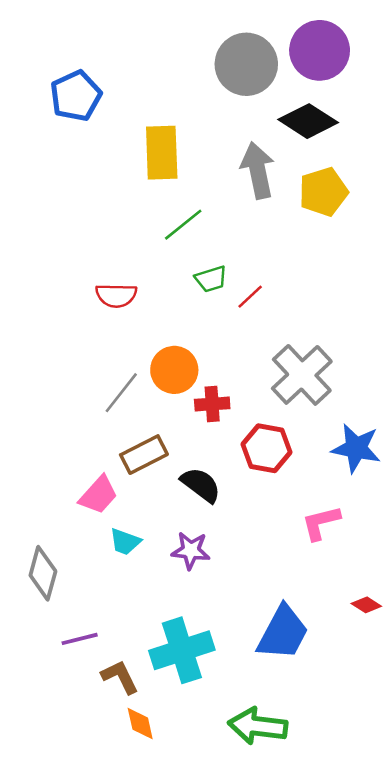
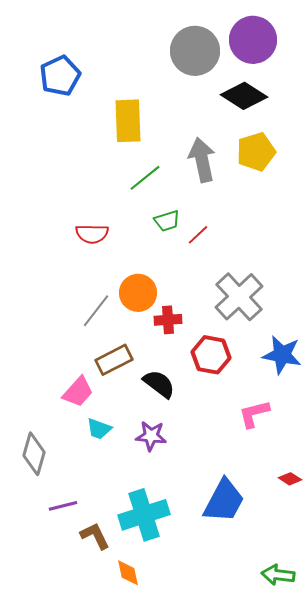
gray arrow: (258, 170) -> (202, 160), moved
orange diamond: (140, 724) -> (128, 573), moved
green arrow: (258, 726) -> (278, 575), moved, size x0.7

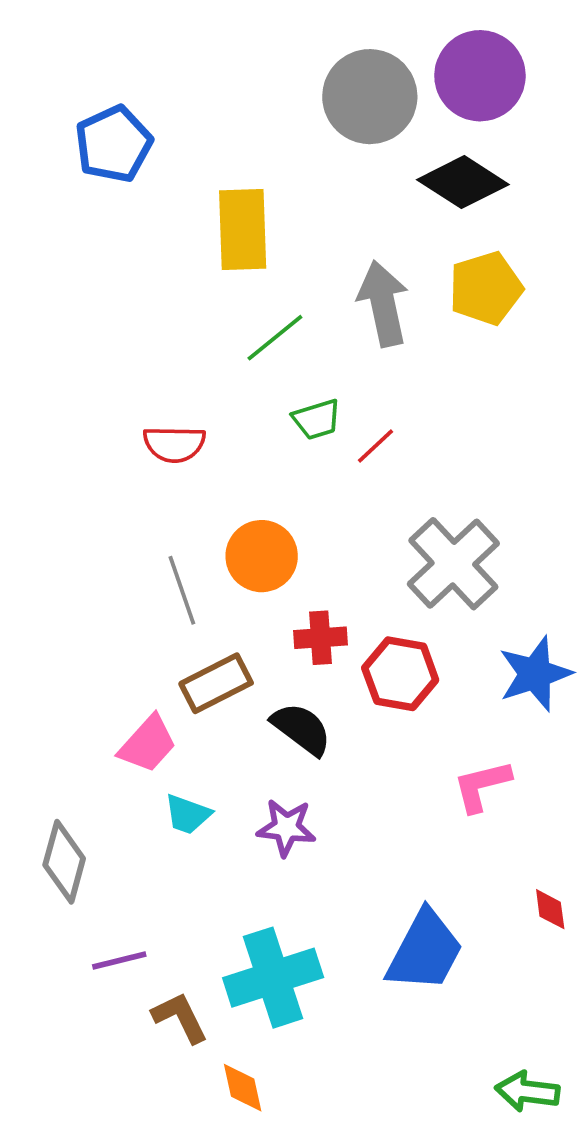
gray line: (96, 311) -> (182, 590), turned -57
red cross: (168, 320) -> (320, 638), moved
blue star: (282, 355) -> (535, 674), turned -30
red diamond: (290, 479) -> (550, 909), turned 50

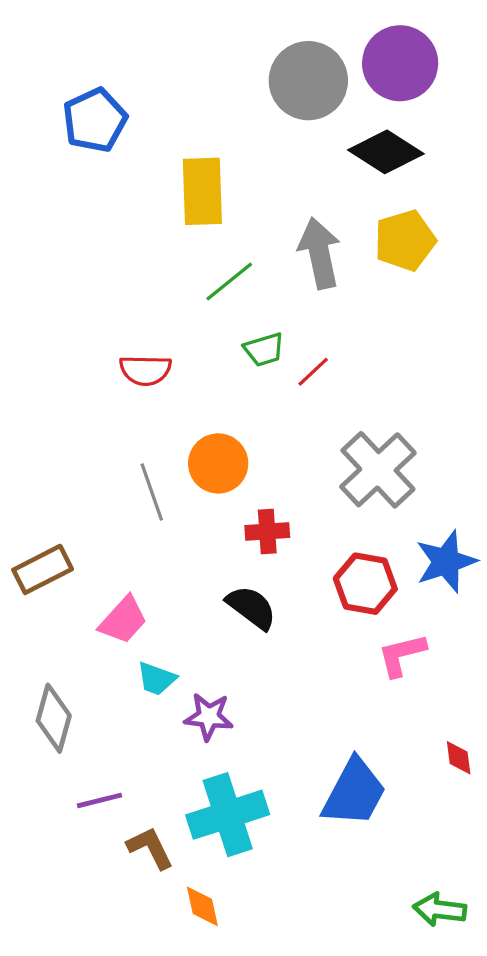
red hexagon: (400, 674) -> (365, 584), moved
brown rectangle: (216, 683) -> (43, 569), moved
purple star: (286, 828) -> (209, 717), moved

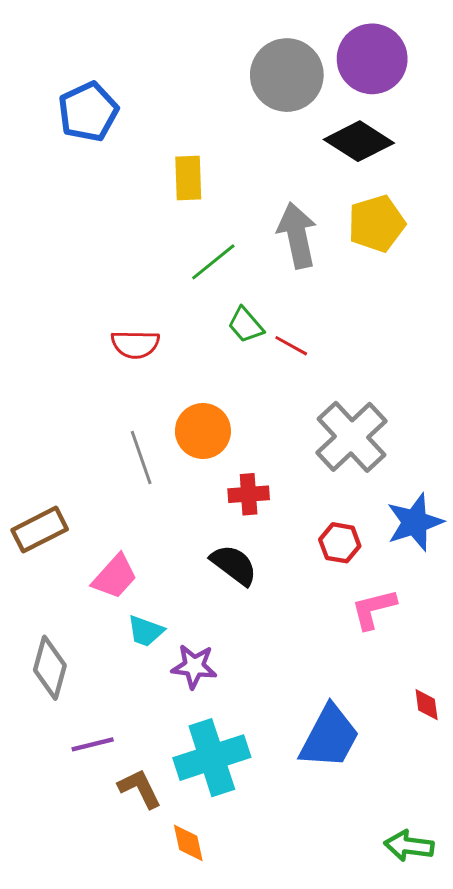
yellow rectangle: (202, 191) -> (188, 178), size x0.7
green trapezoid: (264, 350) -> (246, 325), turned 66
red line: (313, 372) -> (291, 346), turned 72
red hexagon: (365, 584) -> (340, 543), size x0.7

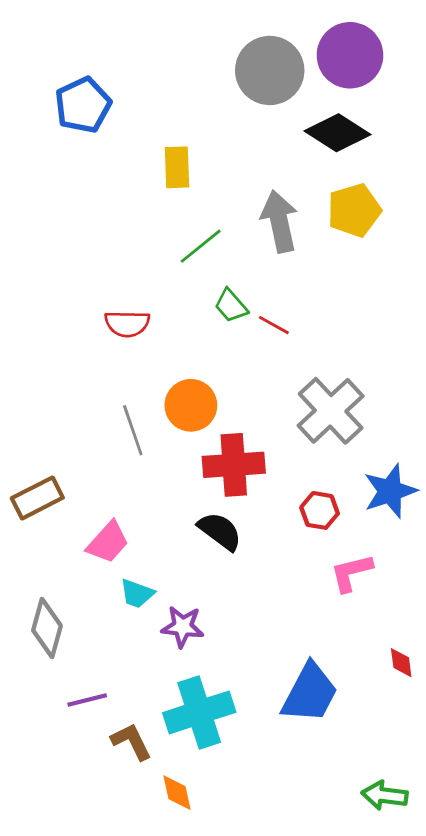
red cross: (249, 494) -> (234, 465), size x1.6

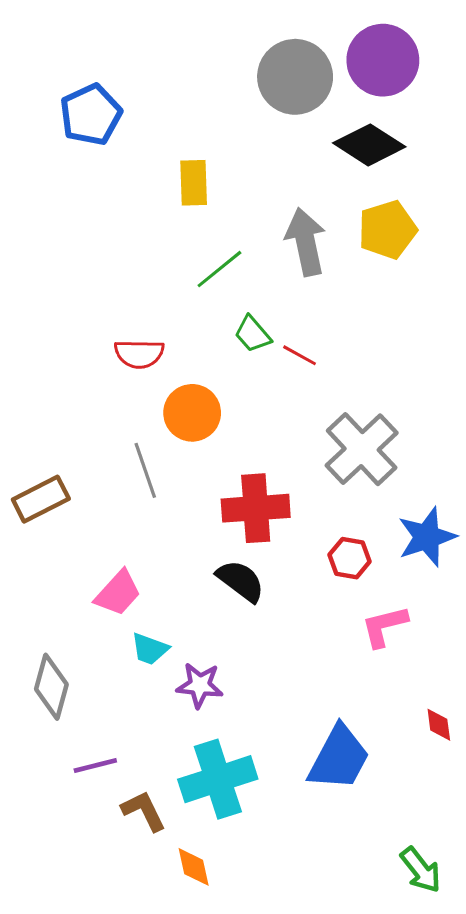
orange circle: (191, 405) -> (192, 413), moved
brown rectangle: (37, 498) -> (41, 499), moved
green arrow: (385, 795) -> (421, 870), turned -135

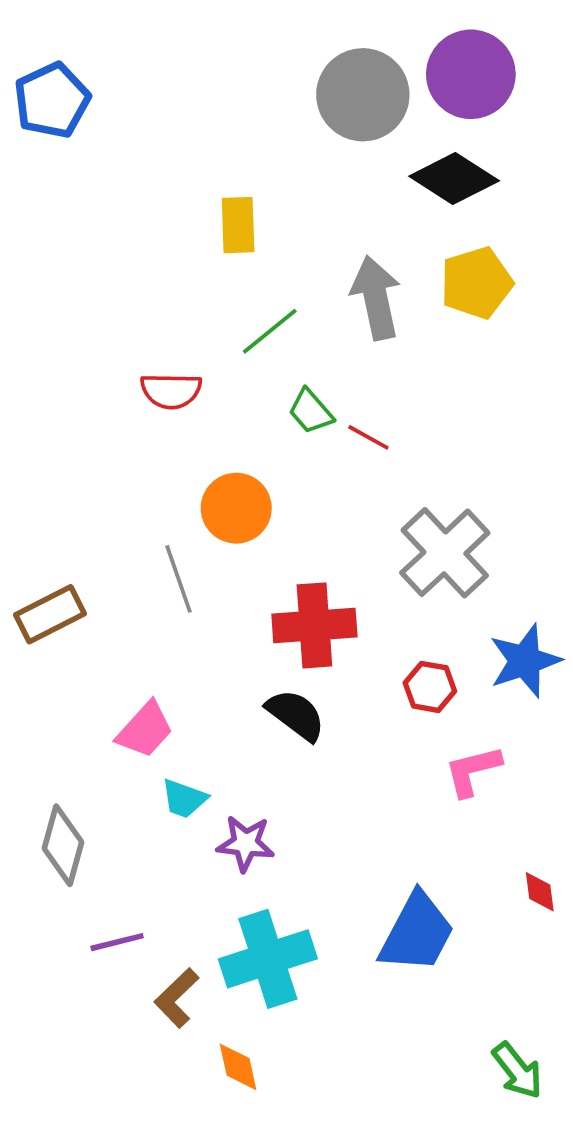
blue pentagon: (91, 115) -> (52, 100), moved
red semicircle: (139, 354) -> (171, 391), moved
brown L-shape: (144, 811) -> (177, 998), turned -108

